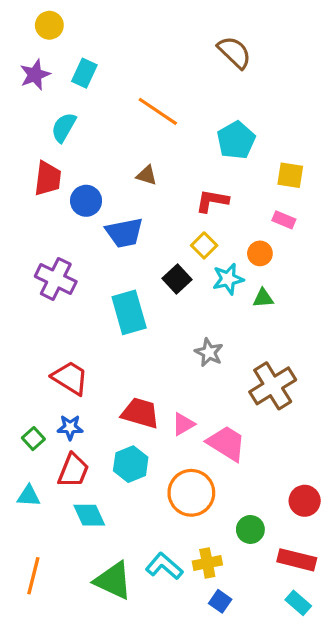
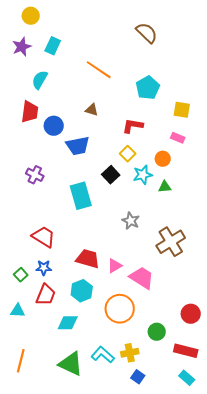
purple cross: (56, 279) -> (35, 175), size x0.7
cyan diamond: (89, 515) -> (68, 323), moved, turned -65

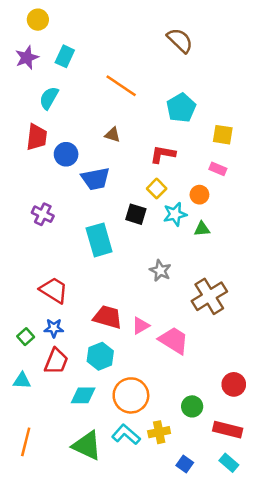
black square: (111, 175) -> (136, 214), turned -30
orange circle: (120, 309) -> (131, 395), moved
blue square: (138, 377) -> (185, 464), moved

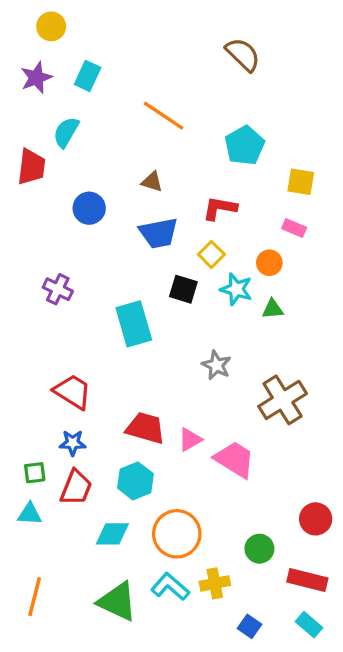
red trapezoid: (37, 137) -> (31, 167), moved
blue trapezoid: (95, 179) -> (159, 233), moved
cyan star: (175, 214) -> (236, 289), turned 30
green square: (26, 337) -> (35, 473), moved, turned 35

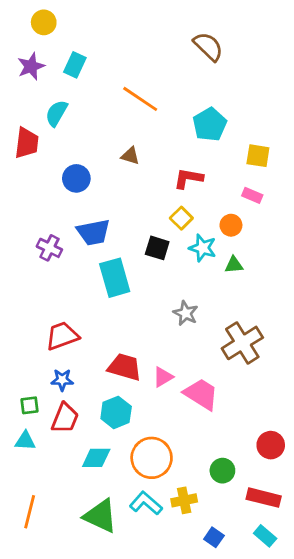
blue trapezoid: (159, 233) -> (93, 232), moved
red trapezoid: (73, 392) -> (62, 336), turned -52

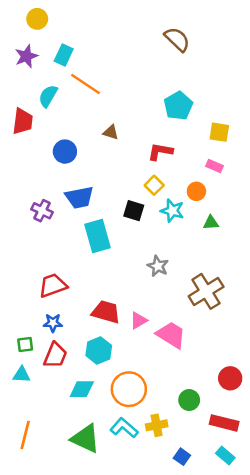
orange line: (140, 99) -> (85, 84), moved
green triangle: (234, 265) -> (211, 223), moved

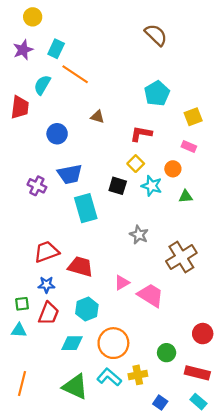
yellow square: (219, 132) -> (193, 117), turned -30
red trapezoid: (106, 312) -> (80, 267), moved

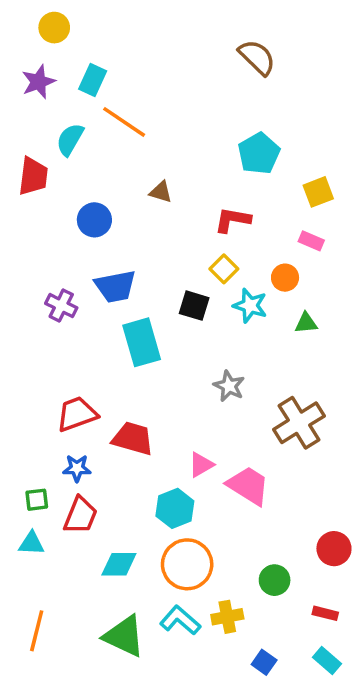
cyan hexagon: (87, 309) -> (175, 508), moved
red rectangle: (197, 373) -> (325, 613), size x0.6

